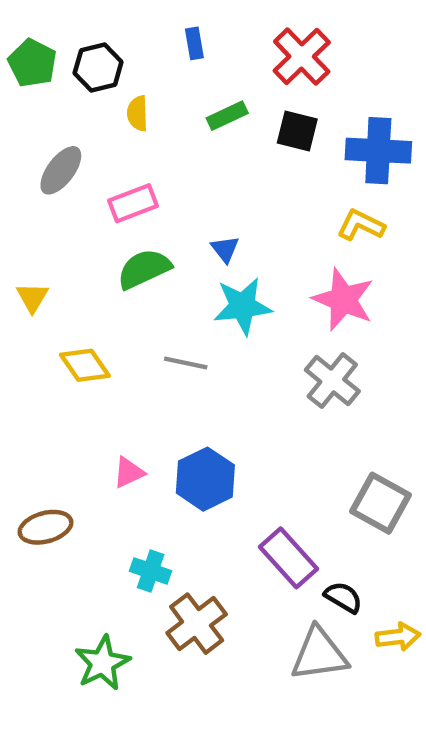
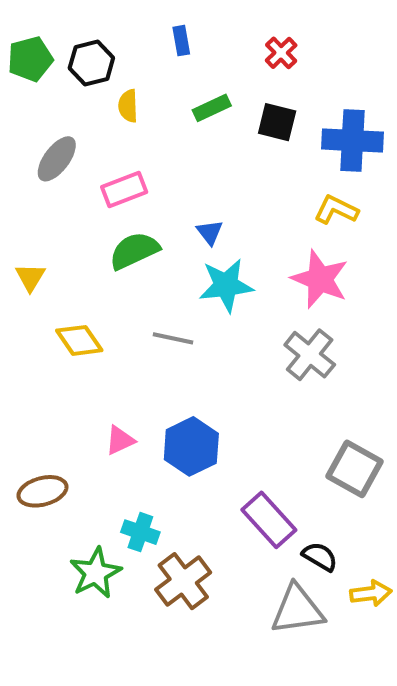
red cross: (302, 56) -> (281, 53), size x0.6
green pentagon: (32, 63) -> (30, 59), turned 30
green star: (102, 663) -> (96, 573), moved

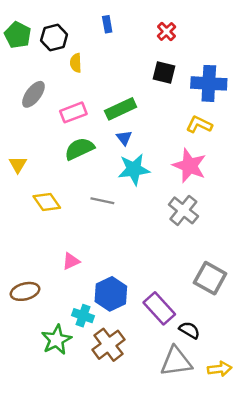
green pentagon: (30, 59) -> (18, 35), turned -30
green rectangle: (212, 108) -> (121, 109), moved, size x1.4
blue hexagon: (191, 446) -> (111, 294), moved
yellow arrow: (371, 593) -> (220, 369), moved

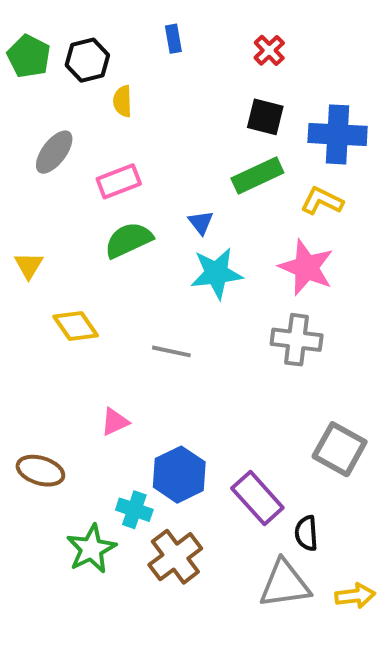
green rectangle: (121, 109) -> (257, 175), moved
gray line: (102, 201) -> (171, 351), moved
gray cross: (183, 210) -> (297, 340), turned -32
brown ellipse: (25, 291) -> (40, 471), turned 32
black semicircle: (189, 330) -> (306, 533), turned -125

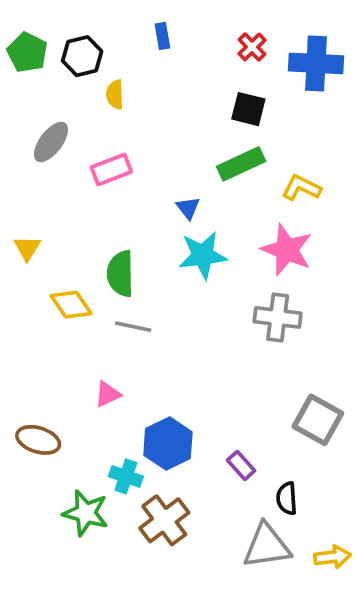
blue cross: (338, 134) -> (316, 63), moved
green semicircle: (128, 240) -> (120, 274), moved, turned -66
gray line: (171, 351) -> (133, 327), moved
purple rectangle: (257, 498) -> (241, 465), size x0.6
green star: (91, 549) -> (86, 513), turned -30

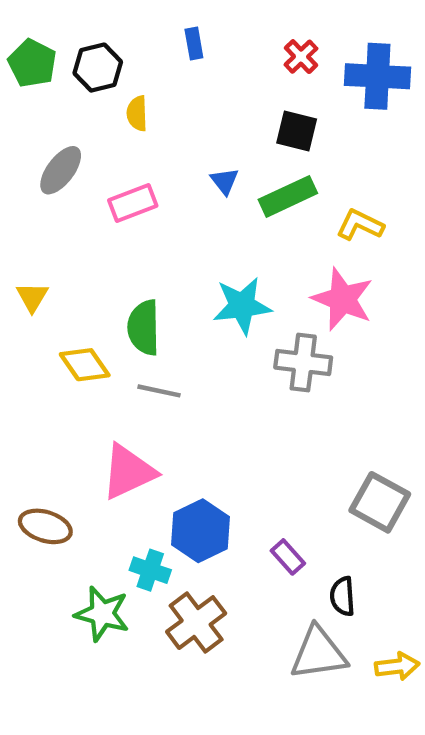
blue triangle: (188, 208) -> (225, 181), moved
gray cross: (278, 317) -> (303, 363), moved
pink triangle: (108, 394) -> (128, 472), size x1.8

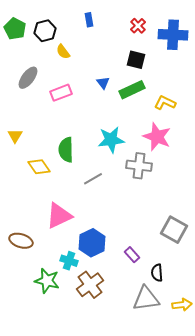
yellow semicircle: (137, 113) -> (63, 52), turned -35
gray line: (159, 391) -> (93, 179), moved, turned -42

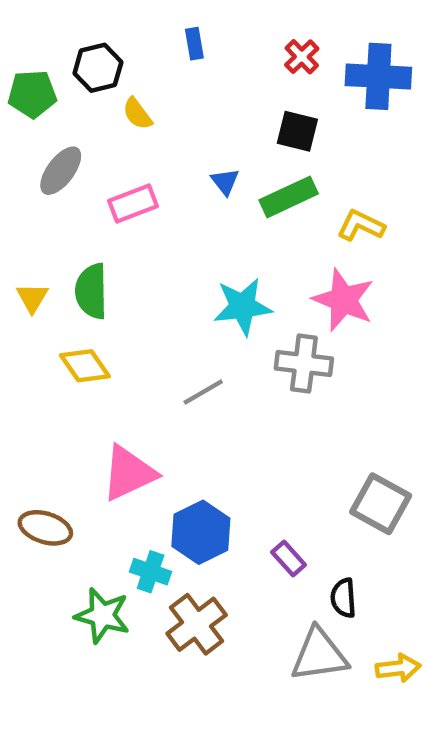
green pentagon: (15, 29) -> (32, 94), moved, turned -30
green semicircle: (66, 150) -> (91, 291), moved

